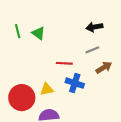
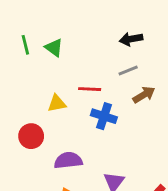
yellow triangle: (47, 89) -> (57, 103), moved
red circle: (22, 98) -> (31, 136), size x0.7

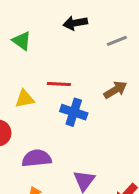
black arrow: (131, 39) -> (75, 23), moved
gray line: (128, 70) -> (117, 41), moved

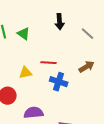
black arrow: (75, 23) -> (60, 22), turned -84
gray line: (117, 41) -> (88, 34), turned 64

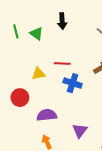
black arrow: (60, 22) -> (62, 21), moved

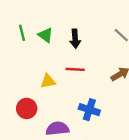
black arrow: (62, 21) -> (75, 39), moved
blue cross: (73, 83) -> (89, 110), moved

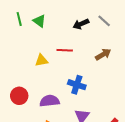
black arrow: (75, 39) -> (81, 24), moved, turned 70
red circle: (27, 108) -> (19, 96), moved

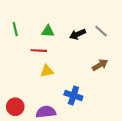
green triangle: (39, 21) -> (48, 31), moved, turned -32
red line: (65, 50) -> (39, 51), moved
yellow triangle: (41, 60) -> (47, 71), moved

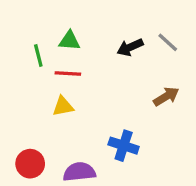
green line: (15, 29) -> (38, 55), moved
green triangle: (48, 31) -> (69, 41), moved
yellow triangle: (47, 71) -> (63, 106), moved

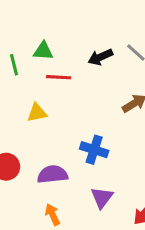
red line: (68, 74) -> (59, 77), moved

